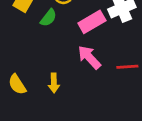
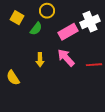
yellow arrow: (54, 83) -> (40, 60), moved

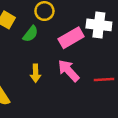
white cross: (90, 22) -> (99, 25), turned 30

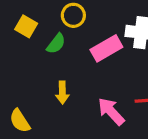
pink arrow: (69, 71) -> (111, 111), moved

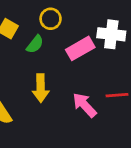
yellow arrow: (62, 92) -> (41, 88), size x1.4

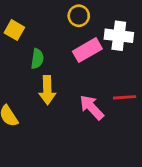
yellow circle: (51, 19) -> (79, 16), moved
green semicircle: (35, 44) -> (37, 59), moved, turned -30

